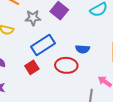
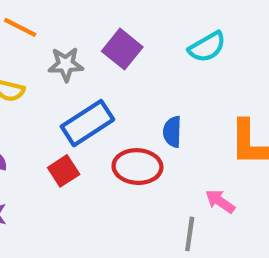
blue semicircle: (83, 49) -> (172, 132), turned 88

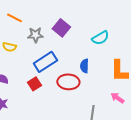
cyan semicircle: (207, 47) -> (100, 38), moved
pink arrow: (220, 201) -> (117, 98), moved

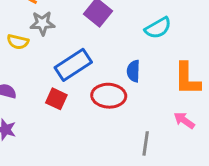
gray star: (35, 35) -> (42, 23), moved
red square: (34, 84) -> (56, 99), turned -32

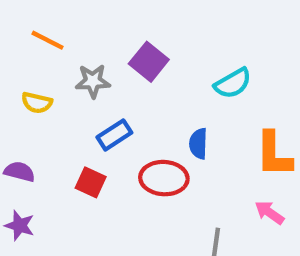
gray star: (42, 23) -> (93, 81), moved
blue rectangle: (73, 65) -> (114, 135), size x0.7

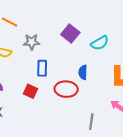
purple square: (149, 62) -> (70, 34), moved
blue rectangle: (114, 135) -> (42, 68), turned -56

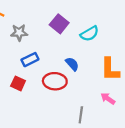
blue rectangle: (42, 68) -> (30, 60), turned 63
blue semicircle: (83, 72) -> (72, 64), turned 136

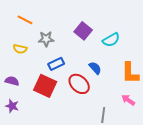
red ellipse: (55, 81) -> (79, 84), turned 40
red square: (18, 83) -> (45, 86), size x1.6

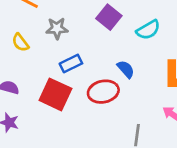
yellow semicircle: (20, 49) -> (20, 42), turned 40
red ellipse: (79, 84) -> (103, 92), turned -55

